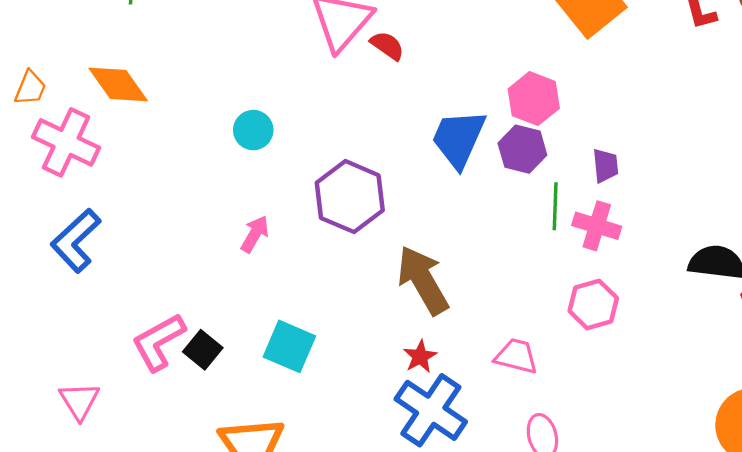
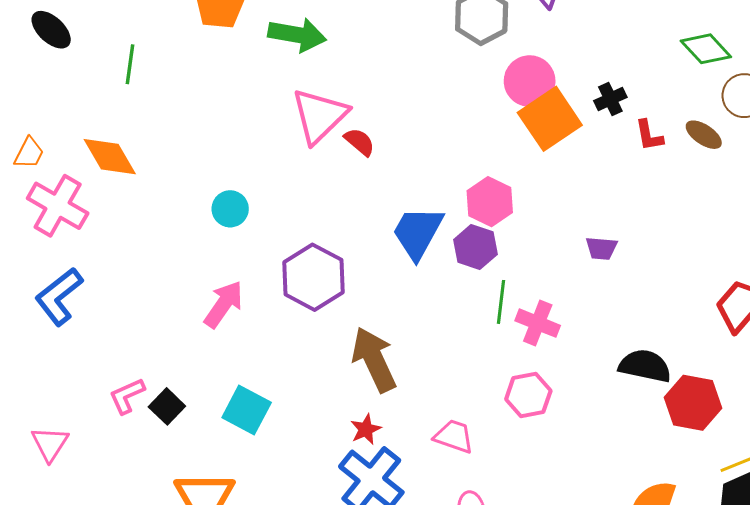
purple trapezoid: (605, 166) -> (601, 248), moved, turned 96
pink arrow: (255, 234) -> (224, 304), size x1.4
pink L-shape: (158, 342) -> (127, 396), size x0.7

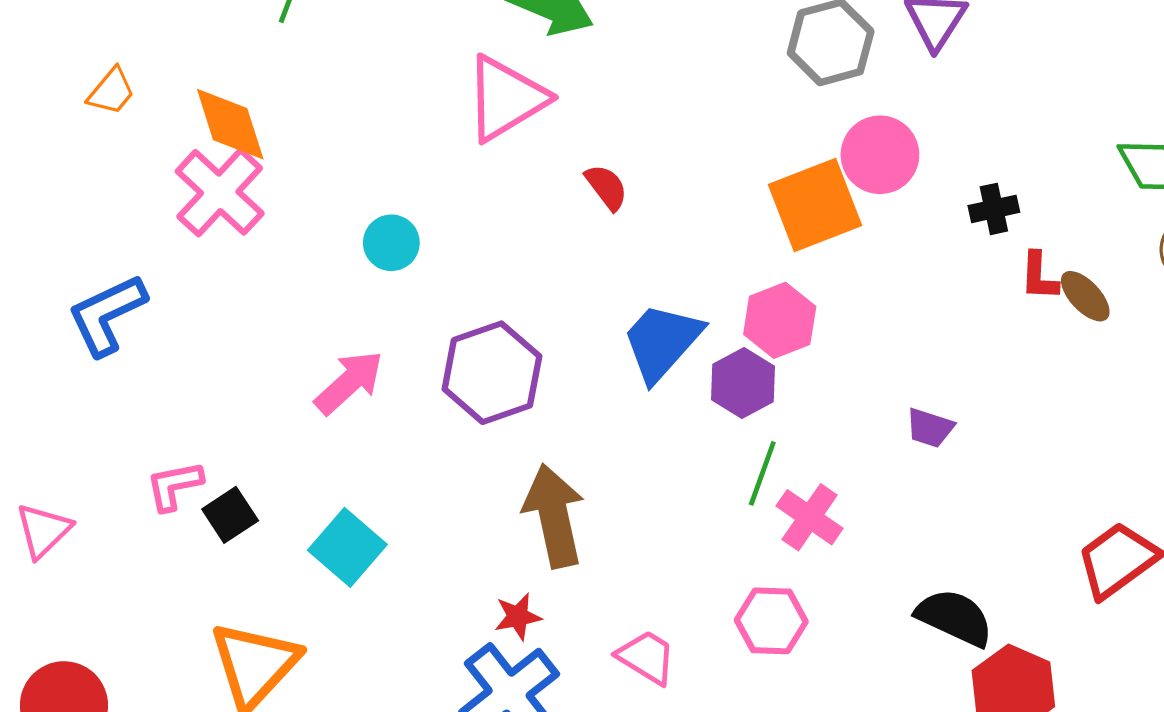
pink triangle: (319, 116) -> (506, 98), moved
orange square: (550, 119) -> (815, 205), moved
brown ellipse: (704, 135) -> (1085, 296), moved
pink cross: (58, 206) -> (220, 192), moved

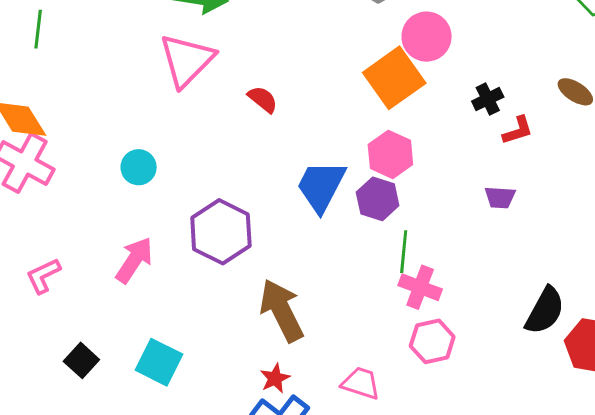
black cross: (994, 209) -> (488, 99), moved
red L-shape: (1039, 276) -> (518, 130), moved, turned -96
pink L-shape: (174, 486) -> (43, 276), moved
pink cross: (810, 517) -> (420, 287), moved
black semicircle: (954, 617) -> (545, 311), turned 108

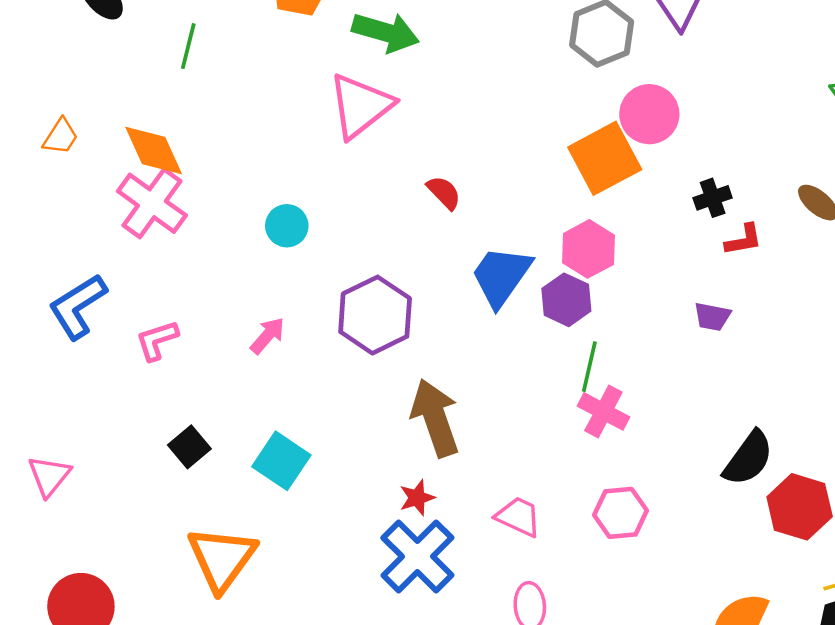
red semicircle: (263, 99) -> (444, 193), moved
pink arrow: (134, 260) -> (268, 336), size x0.7
pink hexagon: (432, 341) -> (621, 513), moved

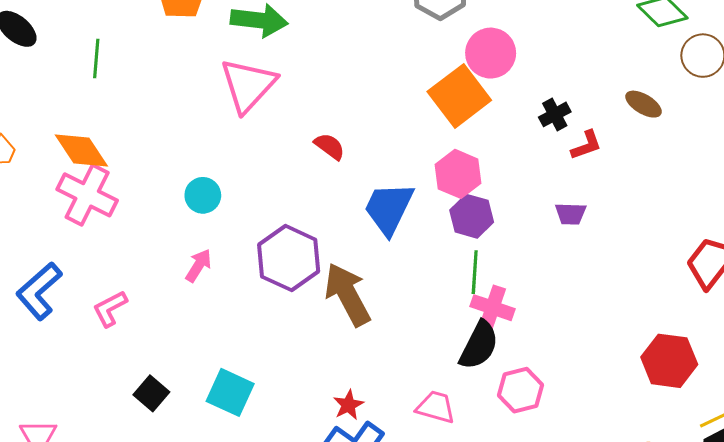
purple hexagon: (566, 300) -> (472, 216), moved
pink arrow: (268, 336) -> (199, 265), moved
brown arrow: (435, 418) -> (348, 295), moved
black semicircle: (748, 458) -> (479, 345), moved

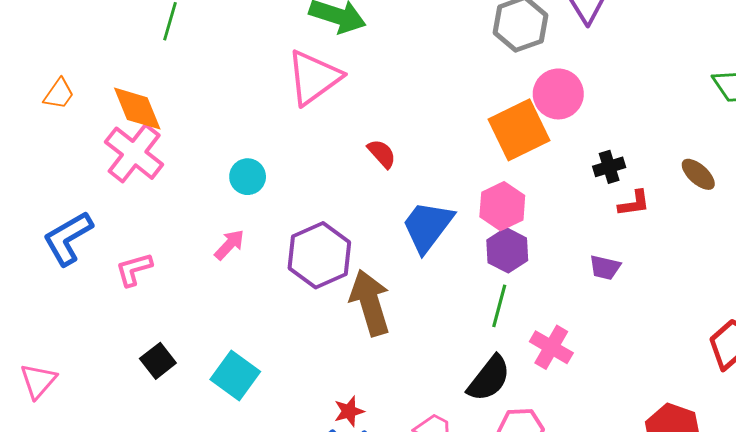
pink cross: (493, 308) -> (551, 347), moved

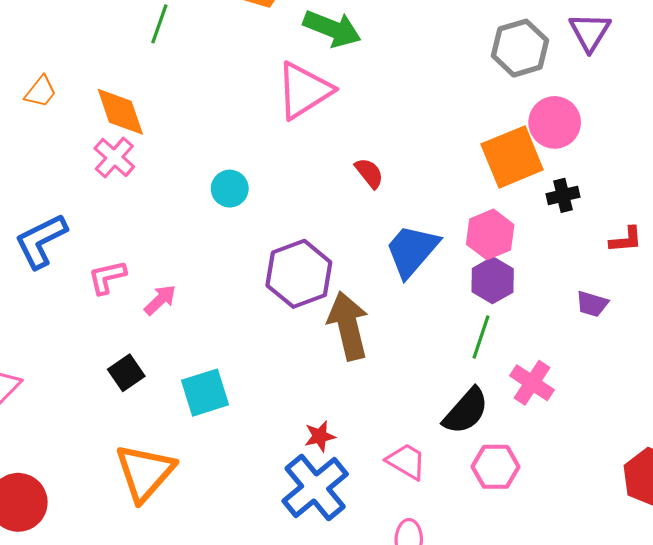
pink cross: (134, 153) -> (114, 158), size x0.7
black cross: (609, 167) -> (563, 195), moved
pink arrow: (229, 245) -> (160, 300), moved
cyan square: (235, 376) -> (205, 393), turned 33

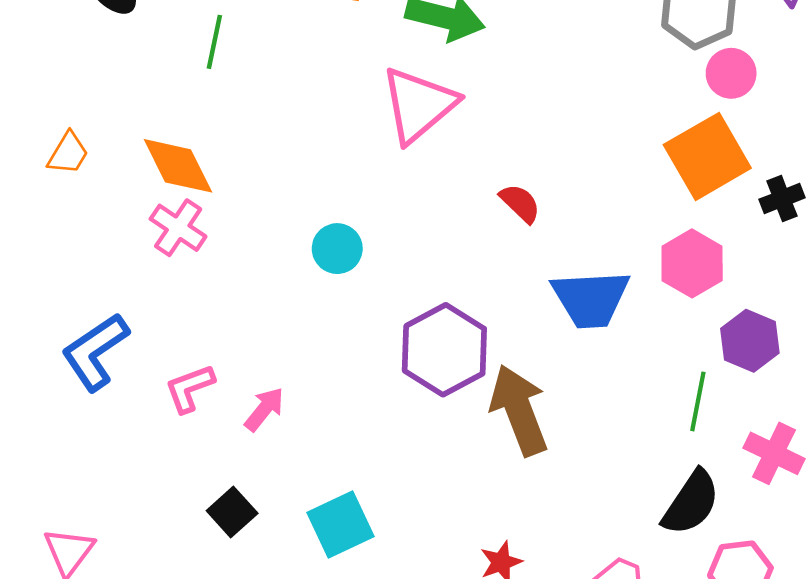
pink circle: (555, 122) -> (731, 73), moved, size x0.7
blue trapezoid: (412, 251) -> (591, 299), turned -126
purple hexagon: (493, 280) -> (750, 341), moved

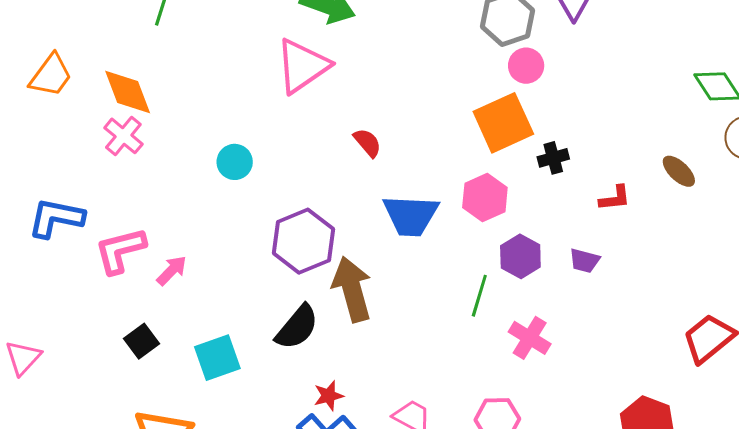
orange trapezoid: (68, 153) -> (51, 75), size x1.4
blue L-shape: (95, 352) -> (56, 218), turned 40
pink L-shape: (190, 388) -> (120, 250), size x1.4
black semicircle: (691, 503) -> (297, 327), moved

